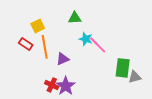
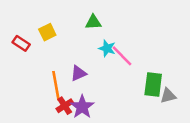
red rectangle: (26, 44) -> (21, 43), moved
orange line: (45, 47) -> (56, 86), moved
red cross: (52, 85) -> (65, 106), turned 32

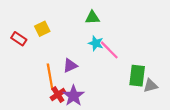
green triangle: (93, 22) -> (92, 18), moved

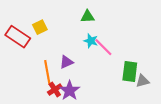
red rectangle: (19, 39) -> (18, 37), size x1.6

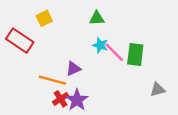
yellow square: (40, 27) -> (44, 18), moved
green rectangle: (130, 72) -> (135, 55), moved
orange line: (47, 73) -> (52, 80), turned -65

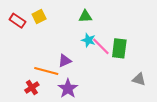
red rectangle: (20, 41) -> (17, 21), moved, size x0.7
gray triangle: (158, 90) -> (139, 79), turned 32
red cross: (61, 99) -> (32, 87), moved

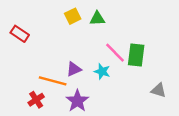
yellow square: (39, 16) -> (73, 16), moved
red rectangle: (17, 21) -> (20, 34), moved
cyan star: (88, 40) -> (102, 71), moved

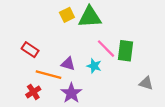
green triangle: (97, 19) -> (90, 17), size x1.6
red rectangle: (20, 34) -> (30, 50), moved
purple triangle: (74, 69) -> (68, 64), turned 40

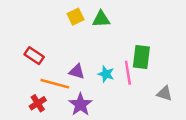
green triangle: (90, 17) -> (101, 19), size x0.7
pink line: (106, 49) -> (128, 73), moved, turned 36

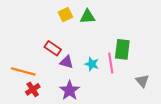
red rectangle: (34, 56) -> (53, 48), moved
orange line: (55, 84) -> (23, 71), moved
gray triangle: (165, 93) -> (142, 81), turned 32

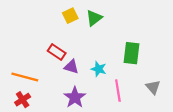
green triangle: (88, 17) -> (94, 18), turned -35
pink line: (111, 63) -> (118, 91), moved
red cross: (33, 89) -> (23, 100), moved

